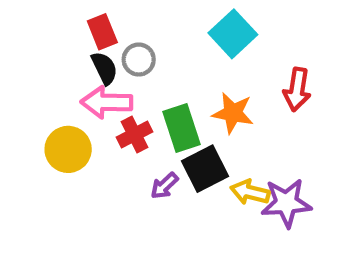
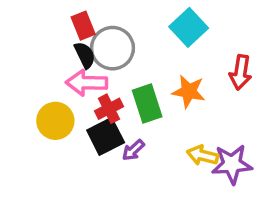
gray circle: (139, 60) -> (112, 48), size x1.6
black square: (205, 169) -> (106, 136), moved

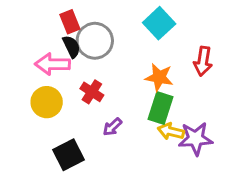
pink arrow: (87, 83) -> (52, 64), moved
green rectangle: (147, 104) -> (161, 108), moved, turned 36
red cross: (109, 109) -> (92, 92), turned -30
black square: (106, 136) -> (69, 155), moved

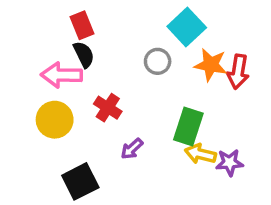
gray circle: (95, 41) -> (158, 61), moved, size x0.6
orange star: (159, 77) -> (211, 65), moved
purple star: (196, 139) -> (230, 163), size x0.7

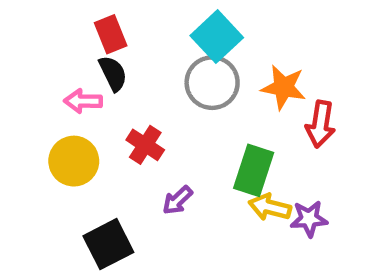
cyan square: (187, 27) -> (217, 37), moved
gray circle: (158, 61) -> (212, 83), size x1.5
red arrow: (238, 72) -> (320, 124), moved
pink arrow: (61, 75) -> (83, 101), size x0.7

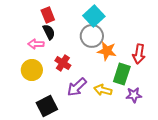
orange star: (284, 87) -> (107, 51), moved
green rectangle: (254, 170) -> (122, 74), moved
purple arrow: (178, 200) -> (77, 87), size x1.5
yellow arrow: (270, 207) -> (103, 90), moved

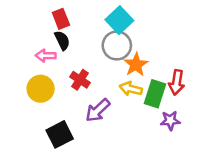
orange star: (107, 51) -> (136, 65), turned 30
red arrow: (139, 54) -> (177, 82), moved
yellow arrow: (103, 90) -> (131, 89), moved

